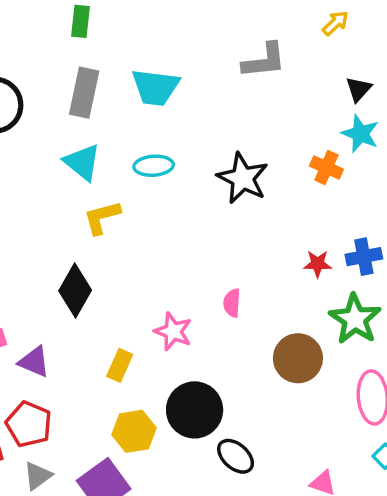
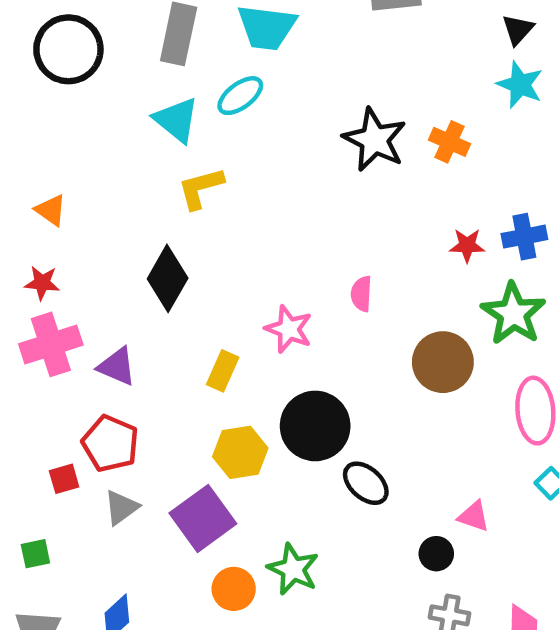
cyan ellipse: (154, 166) -> (240, 96), moved, turned -33
orange cross: (326, 168) -> (449, 142), moved

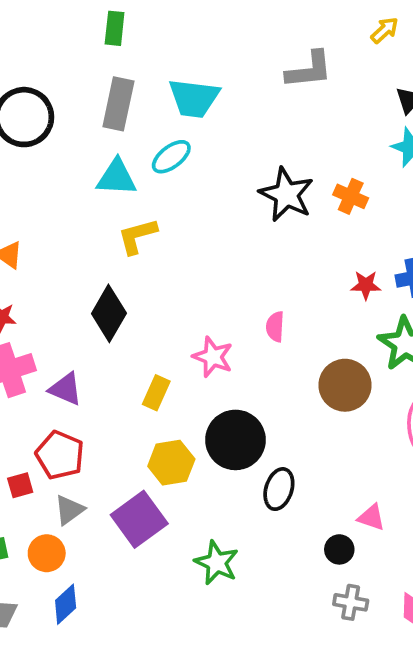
cyan triangle: (176, 120) -> (117, 177), turned -36
black ellipse: (366, 483) -> (279, 489), turned 66
orange circle: (234, 589) -> (47, 553), moved

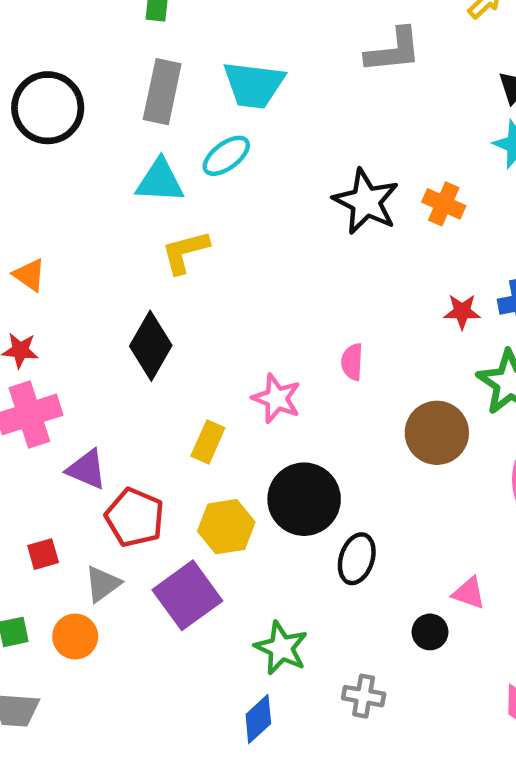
purple triangle: (66, 389) -> (87, 469), moved
red pentagon: (60, 455) -> (135, 517), moved
gray cross: (351, 602) -> (364, 696), moved
blue diamond: (66, 604) -> (258, 719), moved

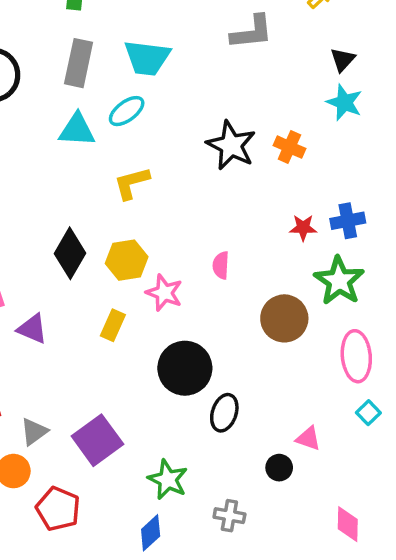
yellow L-shape: (185, 252) -> (132, 183), moved
purple triangle: (87, 469) -> (32, 329), moved
red pentagon: (135, 517) -> (58, 509), moved
yellow hexagon: (226, 527) -> (127, 260), moved

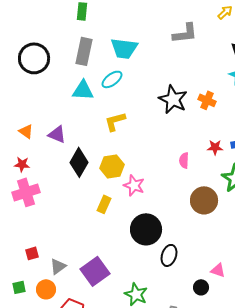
pink semicircle: (221, 265) -> (184, 160), moved
purple triangle: (32, 329) -> (57, 134), moved

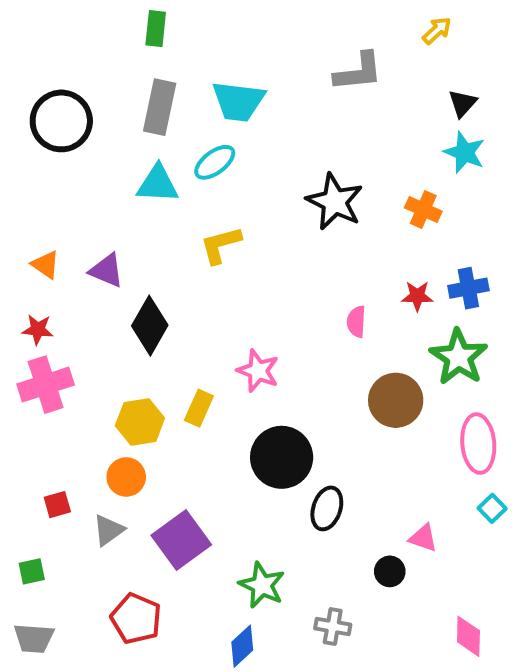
orange cross: (207, 100) -> (423, 209), moved
yellow hexagon: (112, 166) -> (140, 422), moved
orange circle: (46, 289) -> (126, 477), moved

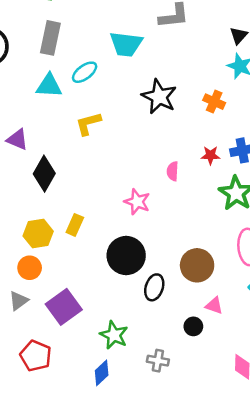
cyan trapezoid: (238, 101) -> (126, 44), moved
pink star: (258, 371) -> (137, 202), moved
brown circle: (396, 400) -> (197, 265), moved

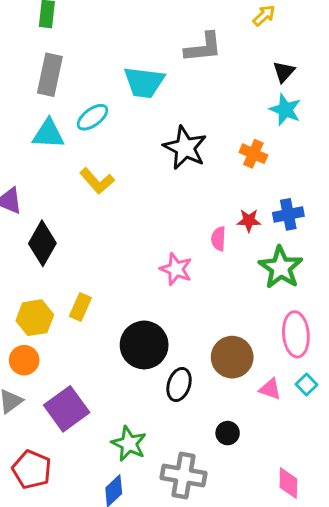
yellow L-shape: (88, 124) -> (97, 181), turned -116
pink semicircle: (173, 171) -> (218, 239), moved
pink star: (137, 202) -> (176, 269), moved
pink triangle: (214, 306) -> (270, 389), moved
gray cross: (158, 361) -> (184, 476), size x1.6

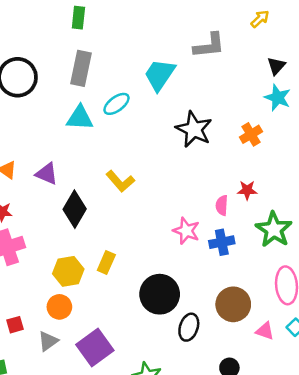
cyan trapezoid: (144, 82) -> (160, 75), turned 117
orange cross: (253, 154) -> (251, 134), turned 35
yellow L-shape: (97, 181) -> (120, 181), moved
blue cross: (288, 214) -> (222, 242), moved

